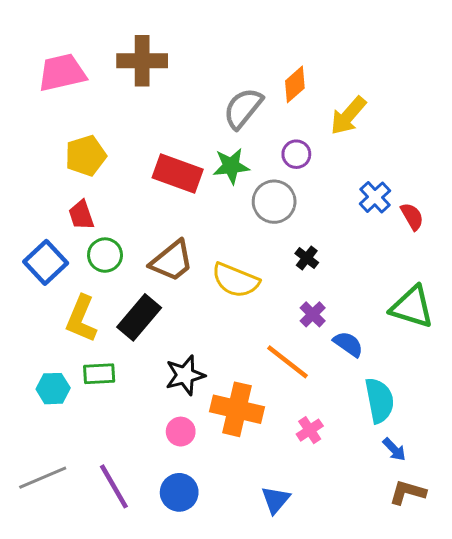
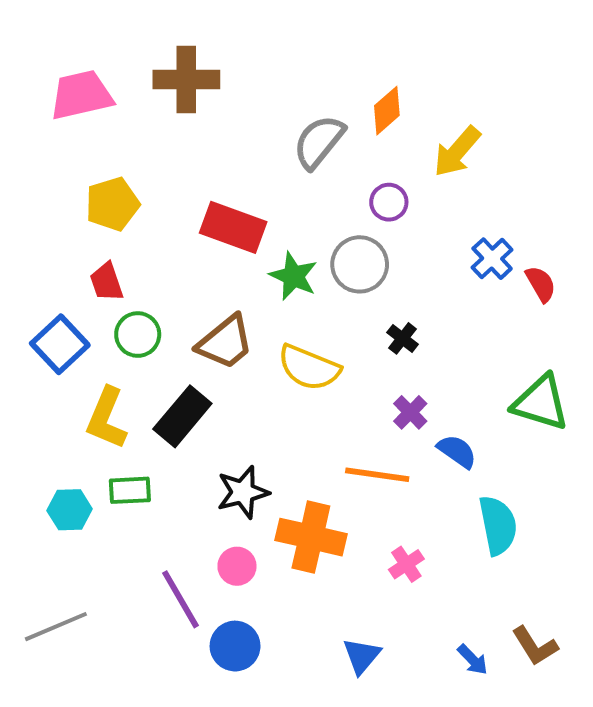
green star: (231, 166) -> (293, 276), moved, turned 30
orange line: (287, 362) -> (377, 475), turned -30
blue arrow: (394, 449) -> (473, 660), moved
purple line: (114, 486) -> (181, 599), moved
brown L-shape: (408, 492) -> (535, 646), turned -138

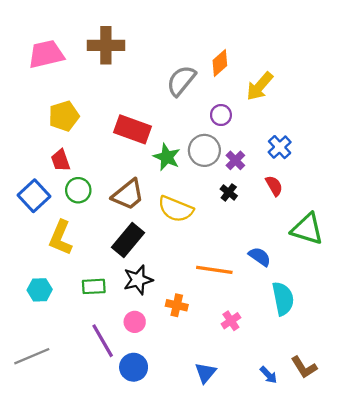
red semicircle: (541, 284) -> (274, 186), moved
purple cross: (410, 412) -> (235, 160), moved
black rectangle: (182, 416) -> (128, 240), moved
green rectangle: (130, 490) -> (94, 286), moved
orange cross: (311, 537) -> (177, 305), size x0.6

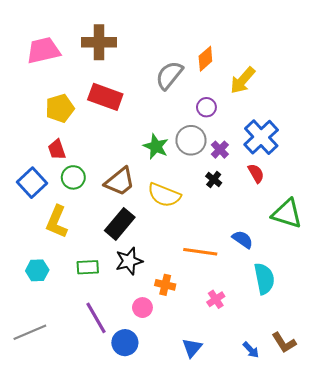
red rectangle: (132, 129) -> (105, 97), moved
blue cross: (280, 147) -> (261, 137), size x1.6
pink circle: (135, 322) -> (142, 308), moved

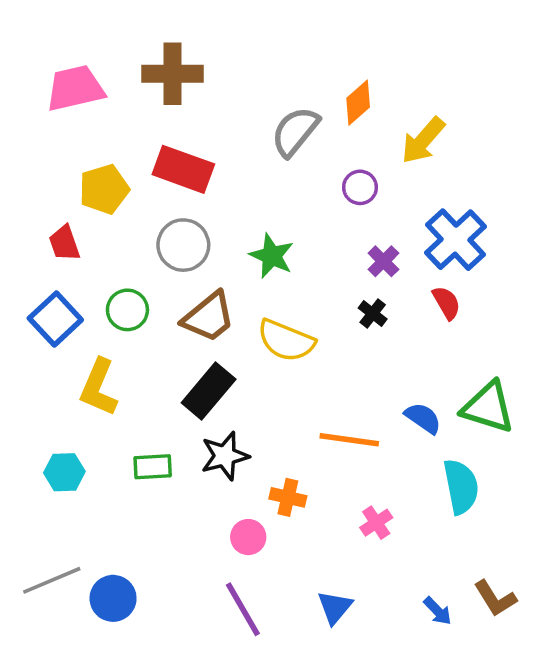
gray circle: (191, 140) -> (183, 245), moved
red trapezoid: (57, 150) -> (64, 243), moved
green triangle: (287, 214) -> (488, 407), moved
purple line: (96, 318) -> (243, 609), moved
blue circle: (125, 343) -> (113, 598), moved

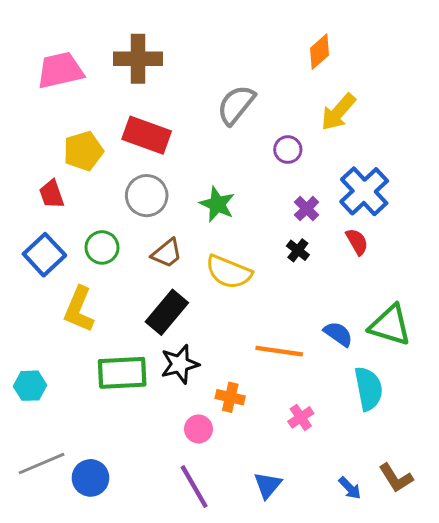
orange diamond: (358, 103) -> (320, 52), moved
brown trapezoid: (209, 317) -> (167, 253), size x0.7
green rectangle: (153, 467) -> (122, 373), size x1.6
cyan hexagon: (64, 472) -> (30, 386), moved

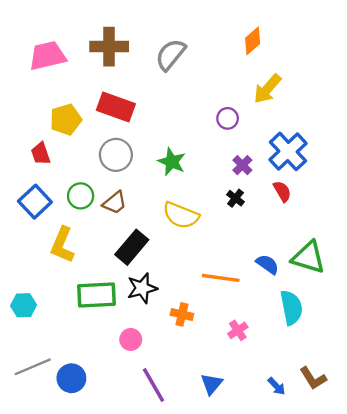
gray semicircle: (236, 105) -> (171, 55), moved
brown trapezoid: (167, 253) -> (115, 203), moved
pink circle: (199, 429) -> (131, 339), moved

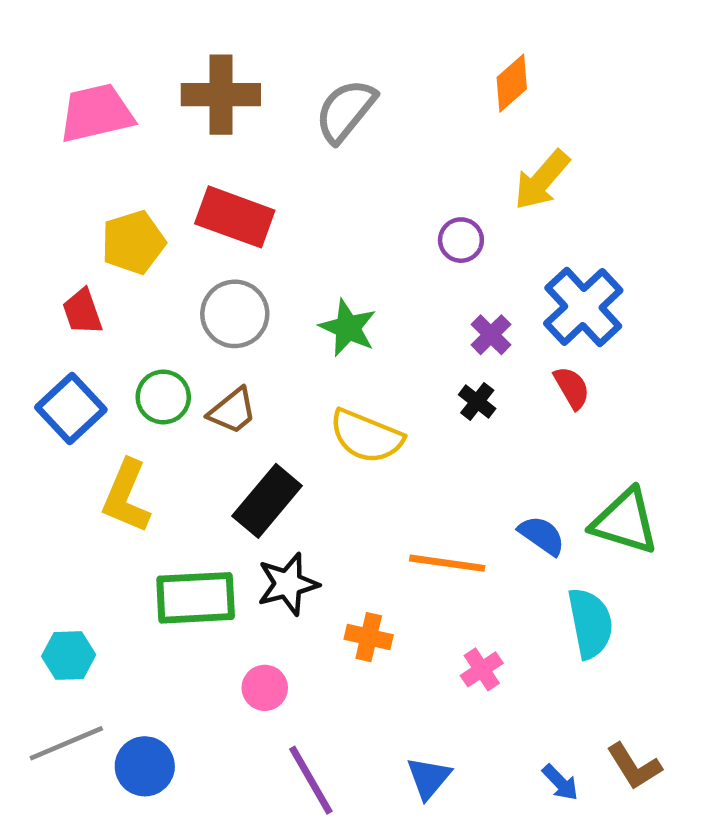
cyan hexagon: (24, 305) -> (69, 656), moved

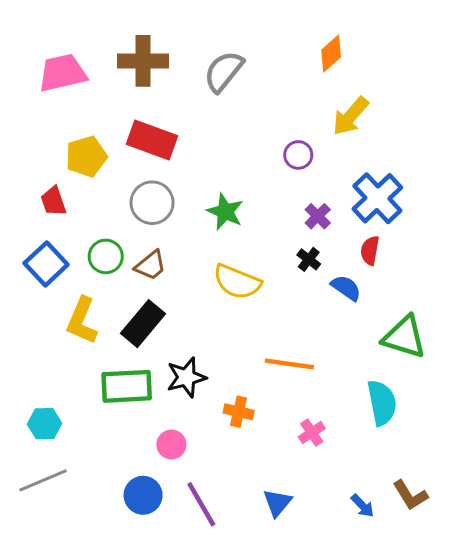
red semicircle: (572, 388) -> (370, 250), turned -140
black rectangle: (267, 501) -> (143, 324), moved
blue semicircle: (542, 535) -> (346, 288), moved
blue circle: (145, 766) -> (143, 495), moved

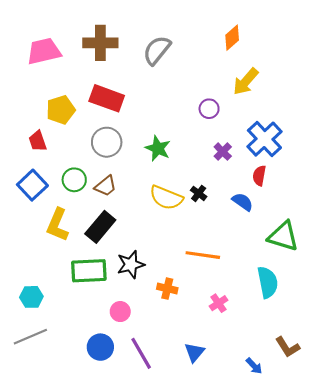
black cross: (309, 259) -> (199, 193), moved
blue arrow: (362, 506) -> (254, 366), moved

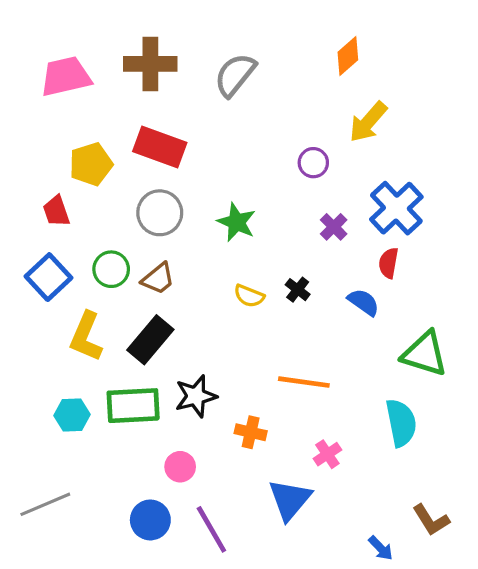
yellow semicircle: (166, 198) -> (249, 296), size x0.6
cyan hexagon: (31, 297) -> (72, 415), moved
blue triangle: (194, 352) -> (290, 500), moved, size x1.4

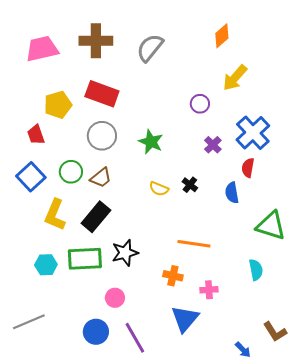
blue semicircle: (363, 302) -> (232, 193), turned -135
cyan semicircle: (401, 423) -> (256, 270), size x0.7
orange cross: (251, 432) -> (173, 276), moved
pink cross: (327, 454) -> (209, 290), turned 30

